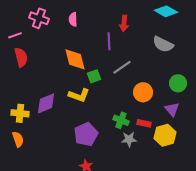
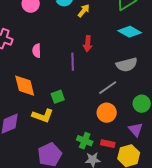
pink semicircle: (73, 19) -> (37, 51), moved
gray semicircle: (163, 44) -> (127, 65), turned -40
orange diamond: (75, 59) -> (25, 86), moved
gray line: (122, 67) -> (108, 88), moved

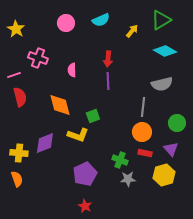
yellow arrow: (84, 11) -> (132, 31), moved
red arrow: (88, 44) -> (108, 59), moved
gray line: (108, 88) -> (143, 107), turned -48
red rectangle: (108, 144) -> (145, 153), moved

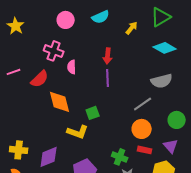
pink cross: (38, 58) -> (54, 51), moved
red semicircle: (20, 97) -> (40, 79), moved, turned 60
gray line: (143, 107) -> (143, 104), turned 48
purple diamond: (45, 143) -> (49, 157), moved

